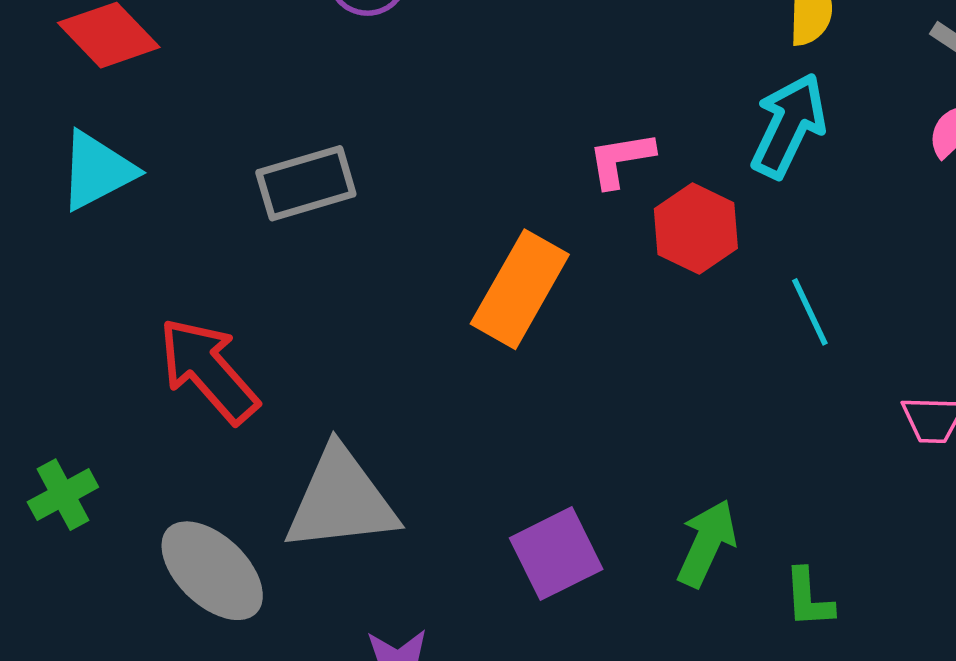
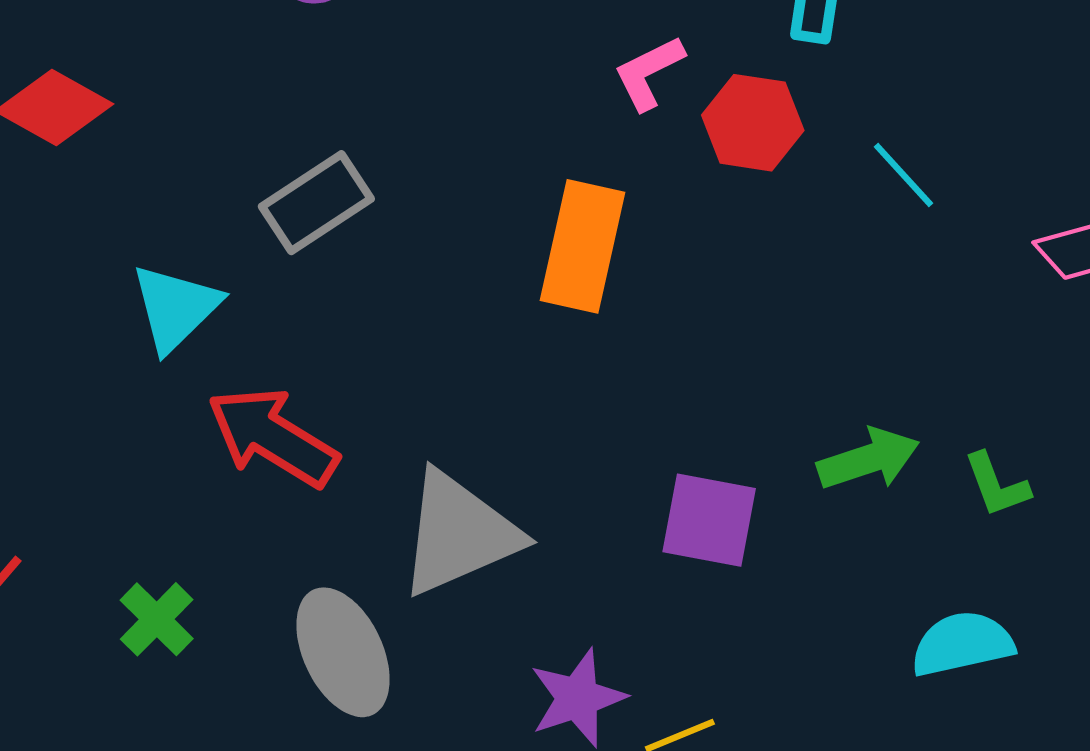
cyan triangle: (97, 171) -> (175, 308), moved
green arrow: (707, 543) -> (868, 459), turned 64
purple square: (556, 554) -> (709, 520), turned -36
gray ellipse: (212, 571) -> (343, 652), turned 38

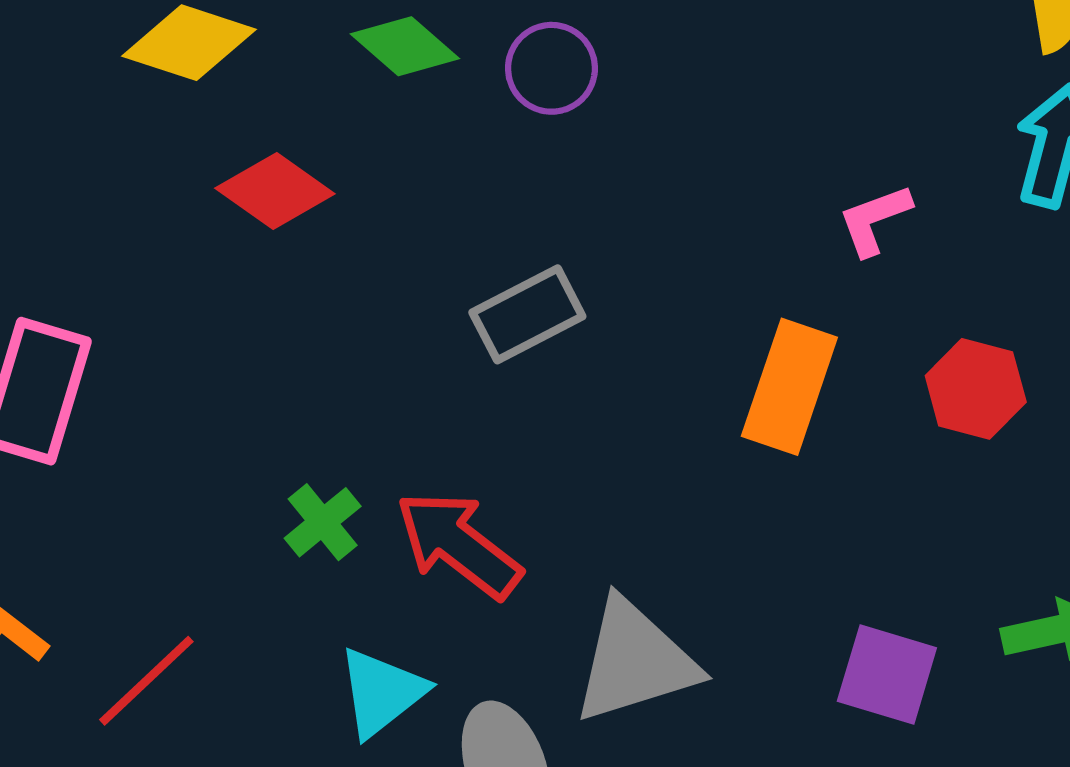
red hexagon: (753, 123) -> (976, 389), moved
cyan triangle: (175, 308) -> (382, 692), moved
green cross: (157, 619) -> (323, 522), moved

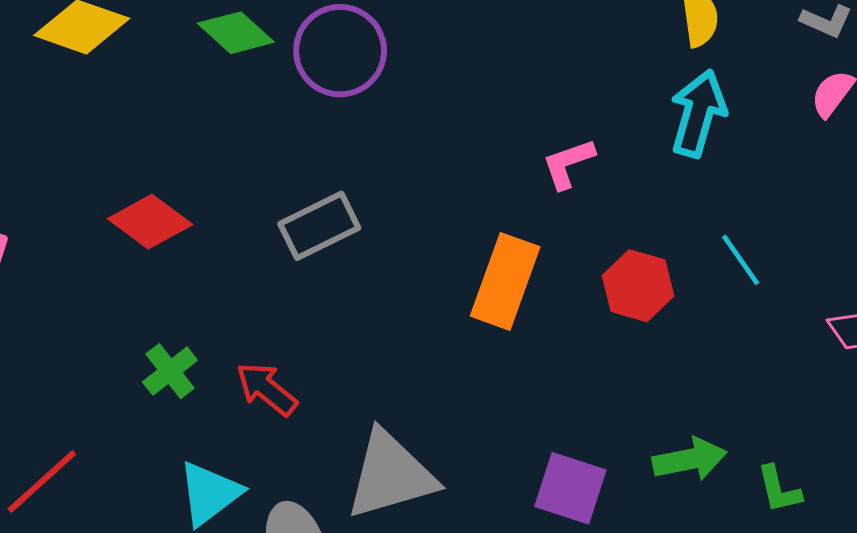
purple circle: (551, 68) -> (340, 51), size x1.4
red diamond: (275, 191) -> (150, 222), moved
red arrow: (459, 545) -> (267, 389), size x0.7

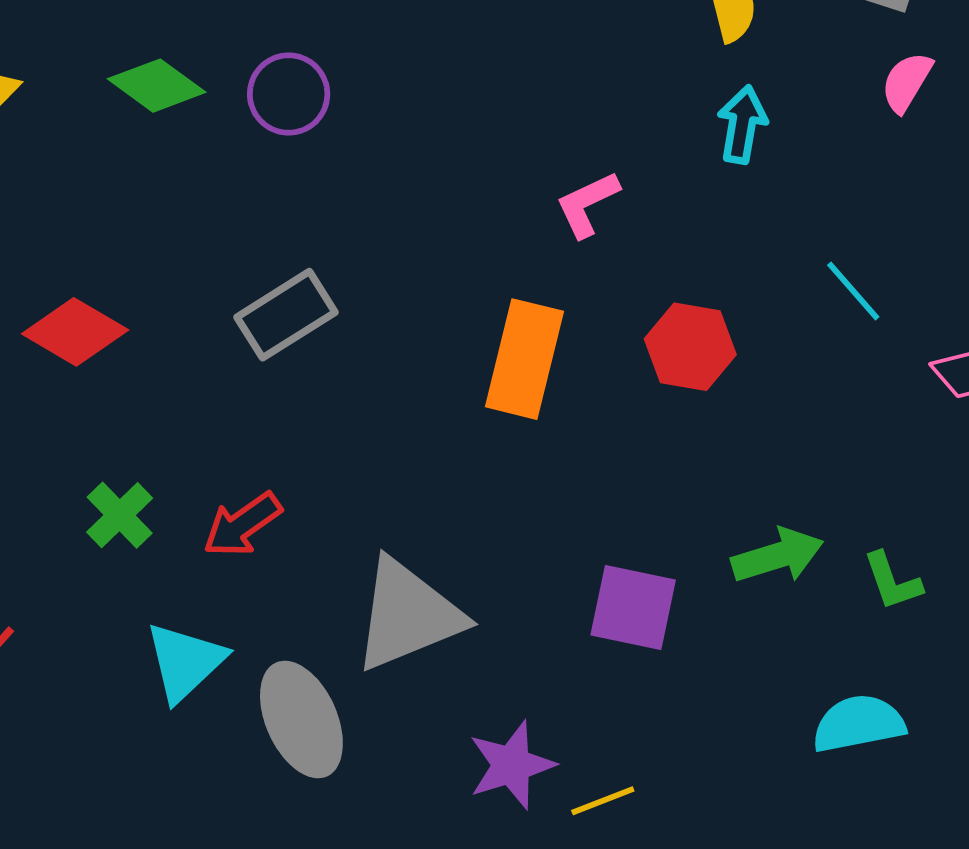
purple circle: (340, 51) -> (289, 94), size x0.7
cyan arrow: (698, 113) -> (742, 125), size x0.7
cyan line: (741, 260) -> (853, 291), moved
red arrow: (267, 389) -> (242, 525), turned -68

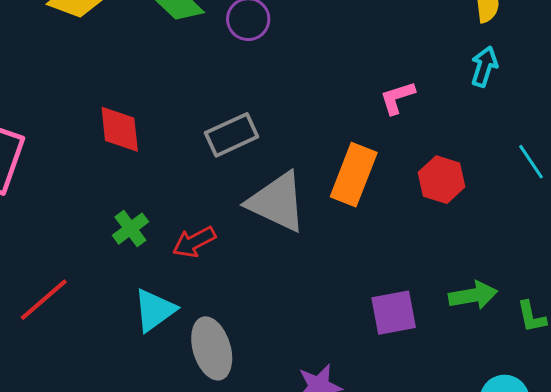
red diamond: (75, 332) -> (120, 129), turned 46
purple square: (633, 607) -> (394, 313), turned -30
gray triangle: (408, 615) -> (277, 202), moved, turned 40

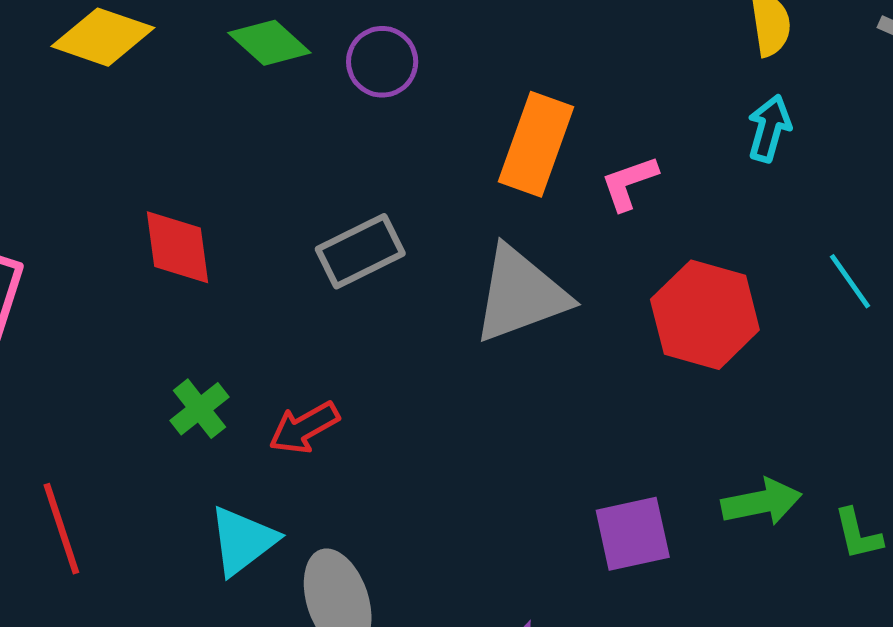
orange rectangle: (354, 175) -> (536, 144), moved
red hexagon: (442, 180) -> (705, 315), size x1.4
gray triangle: (277, 202) -> (520, 294), moved, turned -44
red line: (44, 300) -> (61, 529), turned -66

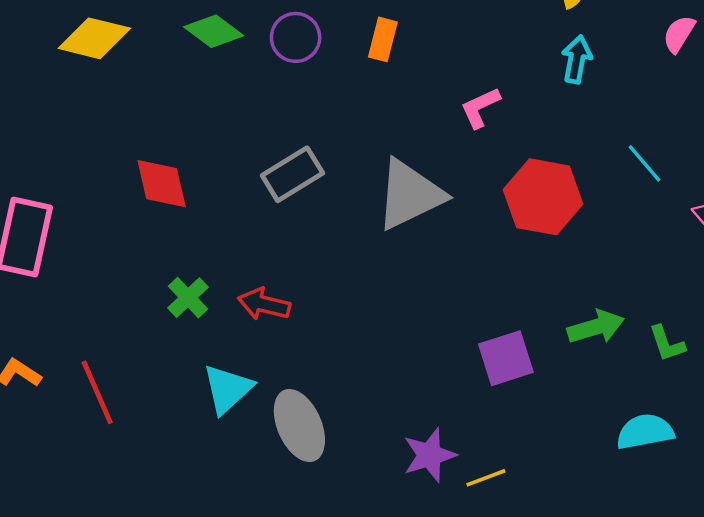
orange rectangle: (536, 144) -> (383, 39), moved, size x0.6
red arrow: (304, 428) -> (264, 304), turned 48

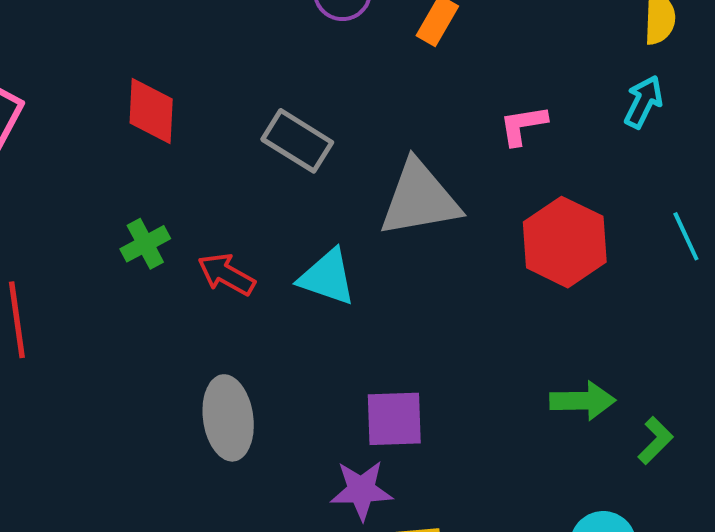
gray rectangle: (292, 174) -> (297, 141), turned 48
green L-shape: (667, 344) -> (655, 441), turned -132
purple square: (506, 358) -> (394, 419), moved
cyan triangle: (228, 389) -> (327, 277), moved, turned 46

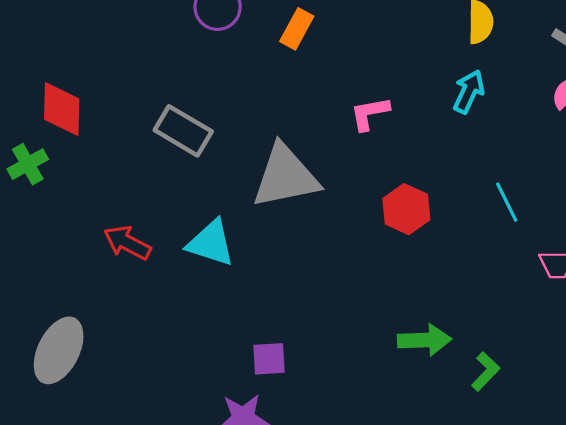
red hexagon: (565, 242) -> (406, 209), size x0.7
green cross: (145, 244) -> (28, 164), moved
gray ellipse: (228, 418) -> (59, 350), moved, turned 36
purple square: (394, 419) -> (269, 359), size x0.7

